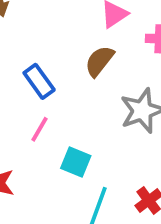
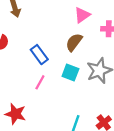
cyan square: (76, 162) -> (70, 72), moved

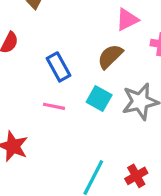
pink line: (40, 82) -> (54, 106), turned 64

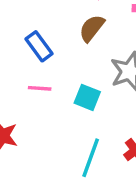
cyan square: (99, 98) -> (87, 97), moved

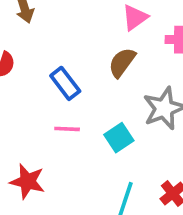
cyan square: (87, 97) -> (119, 138), turned 36

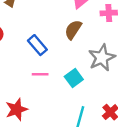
red star: (27, 181) -> (17, 109), turned -30

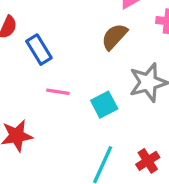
blue rectangle: (37, 45) -> (39, 50), moved

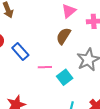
pink line: (58, 92) -> (45, 67), moved

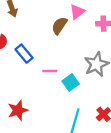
brown semicircle: (63, 36) -> (59, 26), moved

